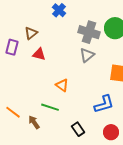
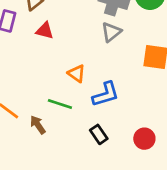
blue L-shape: (104, 104) -> (106, 94), moved

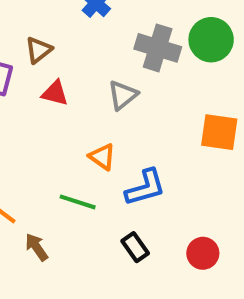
gray triangle: (111, 32) -> (123, 95), moved
brown arrow: (38, 125) -> (37, 247), moved

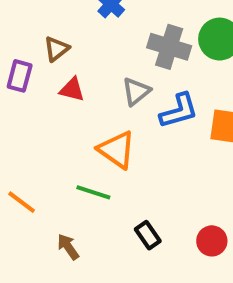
orange triangle: (102, 157) -> (117, 150), size x1.5
blue L-shape: (145, 188) -> (179, 111), moved
brown arrow: (37, 247) -> (68, 247), moved

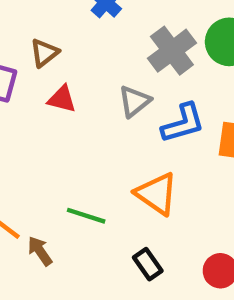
gray cross: (169, 47) -> (172, 51), turned 36
orange triangle: (117, 150) -> (157, 194), moved
brown arrow: (68, 247) -> (40, 251), moved

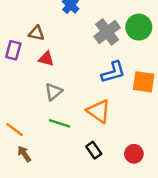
brown triangle: (44, 53) -> (36, 33), turned 49
gray triangle: (135, 101) -> (54, 92), moved
brown arrow: (40, 251) -> (24, 154), moved

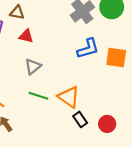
orange triangle: (99, 111) -> (69, 97), moved
black rectangle: (94, 150) -> (80, 119), moved

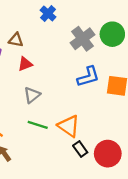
red triangle: (26, 36) -> (25, 64), turned -35
red circle: (107, 124) -> (108, 154), size x1.5

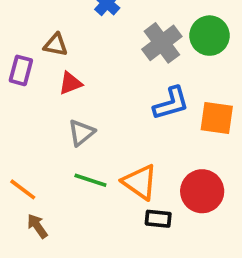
black rectangle: (80, 149) -> (158, 219), turned -49
red circle: (108, 154) -> (202, 191), moved

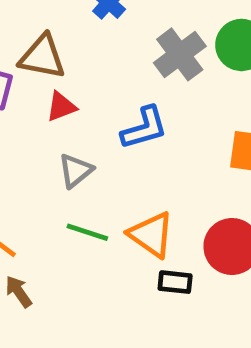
brown triangle: (56, 45) -> (42, 57), size x1.5
blue L-shape: (171, 103) -> (144, 128), moved

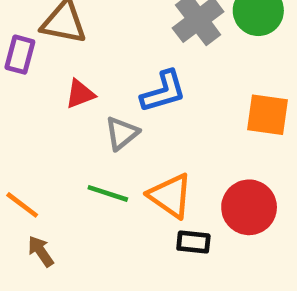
red triangle: (61, 107) -> (80, 94), moved
gray triangle: (75, 171) -> (122, 133), moved

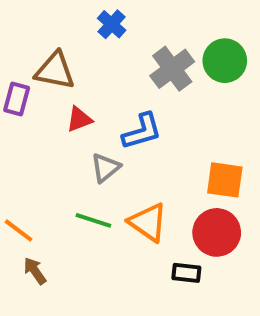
red triangle: (80, 94) -> (79, 119), moved
orange square: (268, 115) -> (225, 180), moved
black rectangle: (193, 242) -> (186, 273), moved

